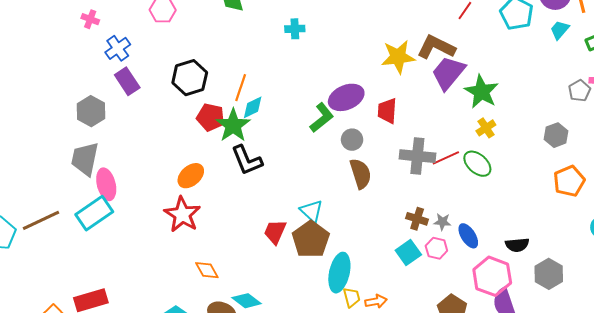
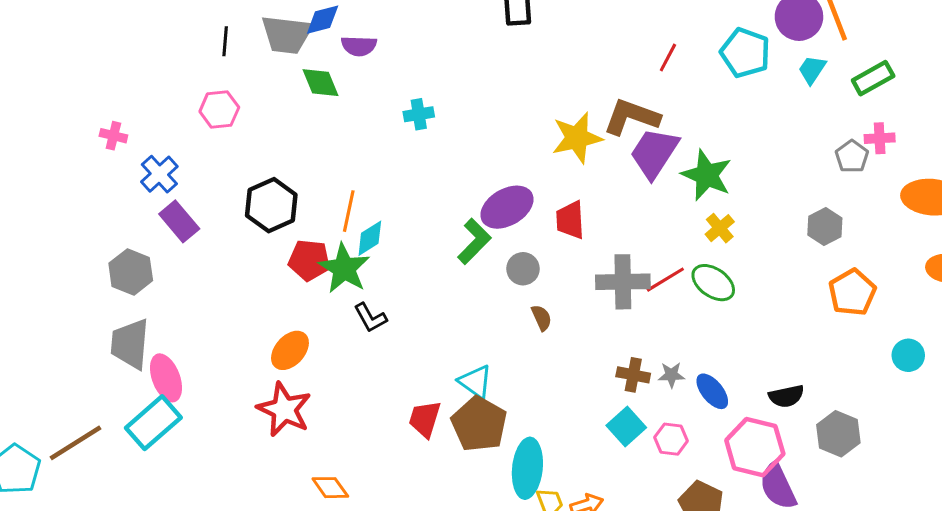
black L-shape: (247, 160) -> (370, 318), size x0.7
brown semicircle: (361, 174) -> (542, 318), size x0.6
pink hexagon: (436, 248) -> (671, 439), moved

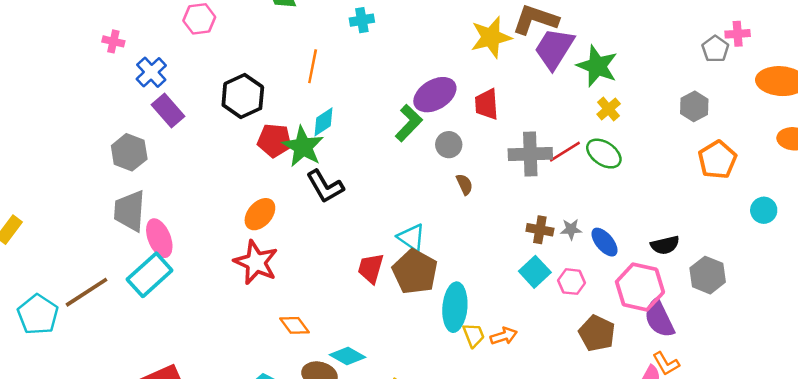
orange line: (349, 211) -> (313, 66), moved
black L-shape: (370, 318) -> (325, 186), size x1.4

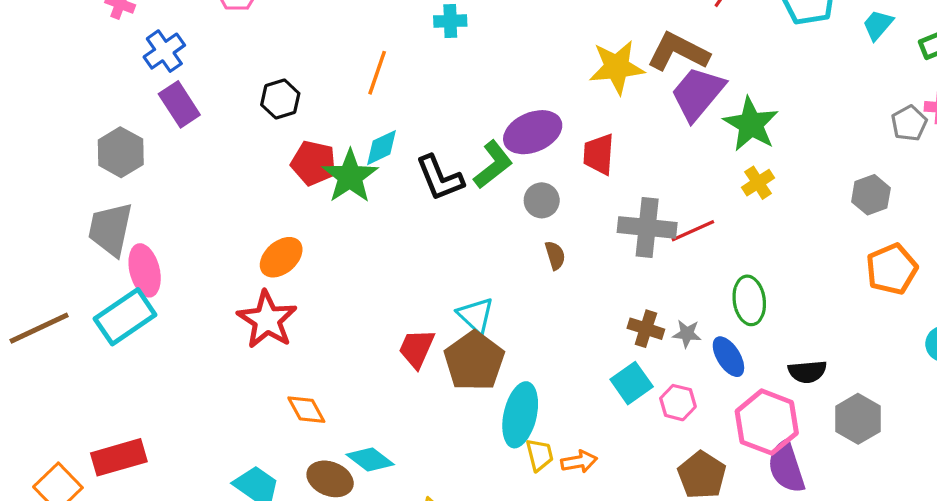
black hexagon: (243, 96) -> (280, 99), size x0.7
green ellipse: (604, 154) -> (749, 300), moved, turned 40
black L-shape: (325, 186) -> (440, 178), moved

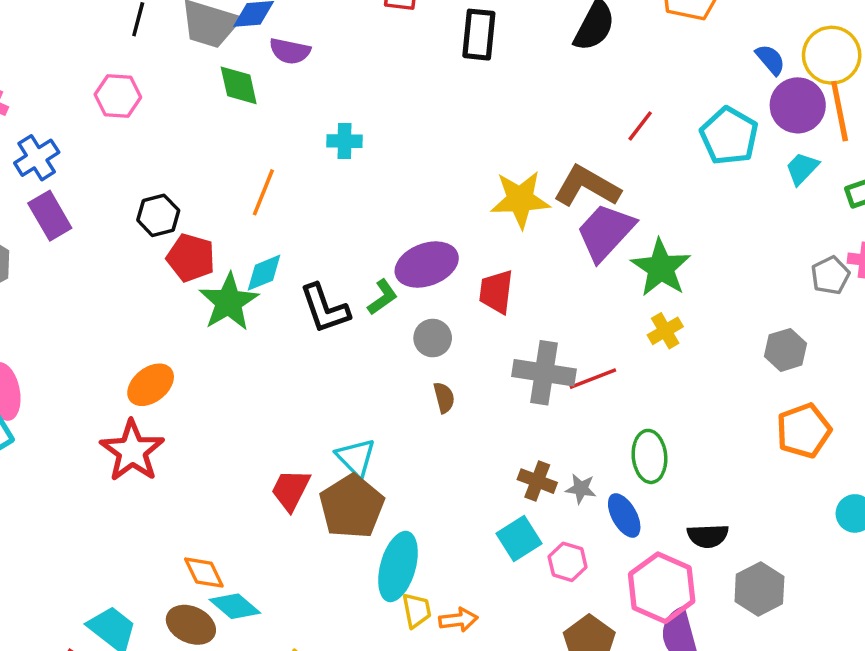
red pentagon: (314, 163) -> (191, 258), moved
green L-shape: (493, 165) -> (383, 297), size x0.7
orange diamond: (306, 410) -> (204, 573), moved

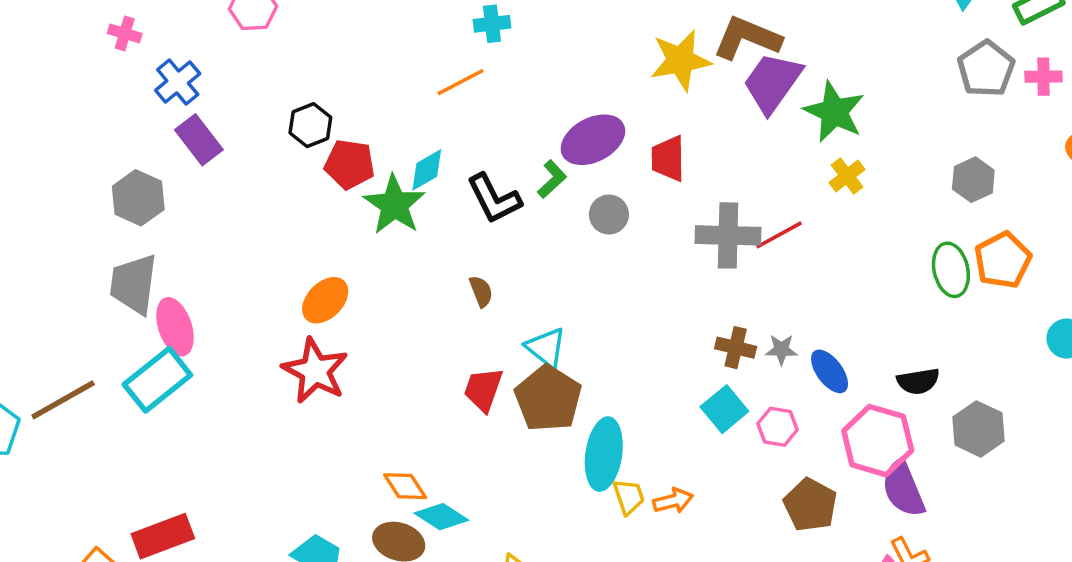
orange line: (263, 192) -> (460, 82), moved, turned 48
gray pentagon: (830, 275) -> (986, 69), moved, size x1.4
brown semicircle: (444, 398) -> (481, 291), moved
green ellipse: (649, 456) -> (951, 270), moved

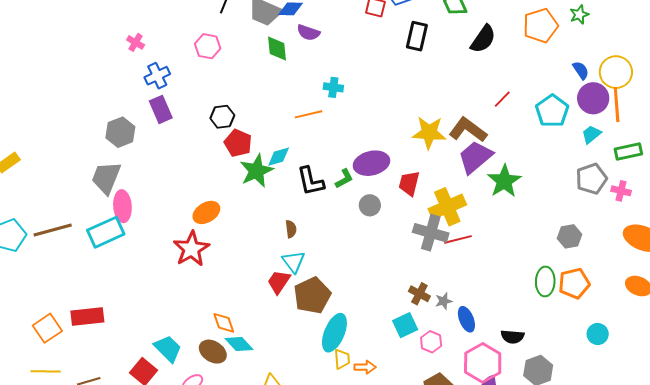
yellow cross: (847, 176) -> (447, 207), moved, size x1.8
cyan triangle: (546, 348) -> (294, 262), moved
gray star: (781, 350) -> (444, 301), turned -30

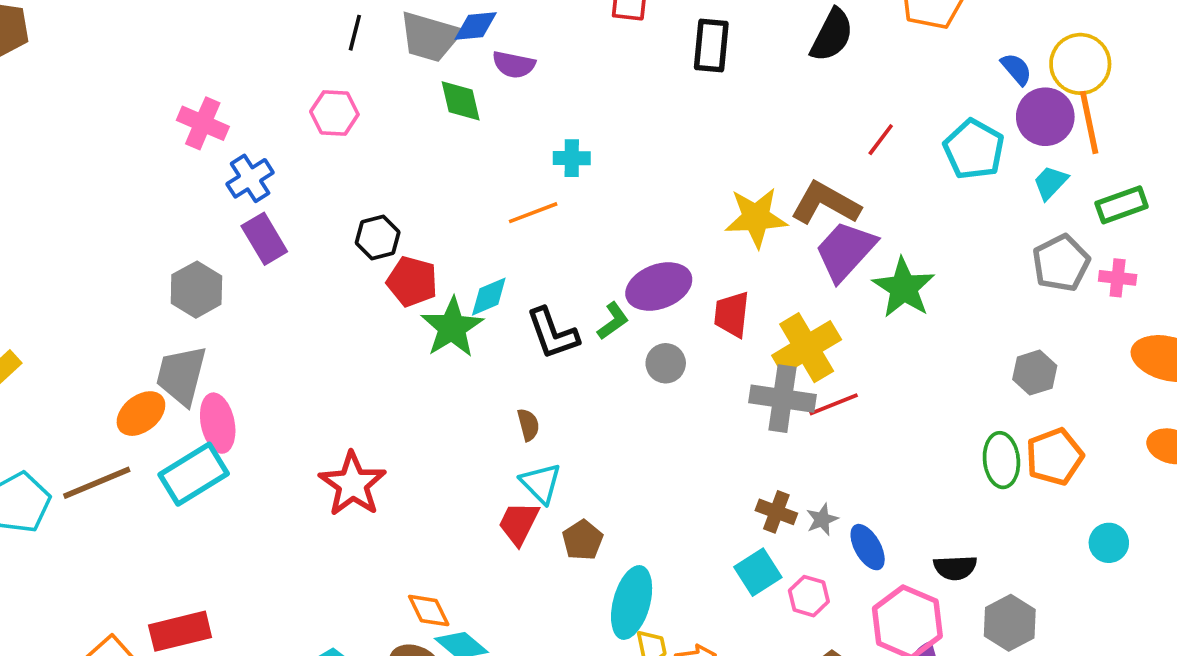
pink cross: (136, 42) -> (203, 123), size x1.5
orange ellipse: (206, 212) -> (141, 414), moved
brown pentagon: (312, 295) -> (583, 540), size x0.6

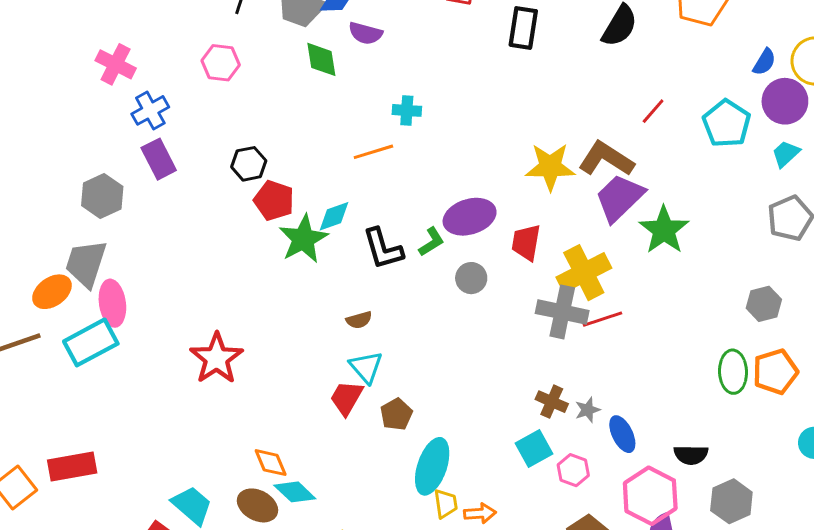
blue semicircle: (1016, 69) -> (764, 62), turned 68
brown semicircle: (528, 425) -> (359, 320), turned 85

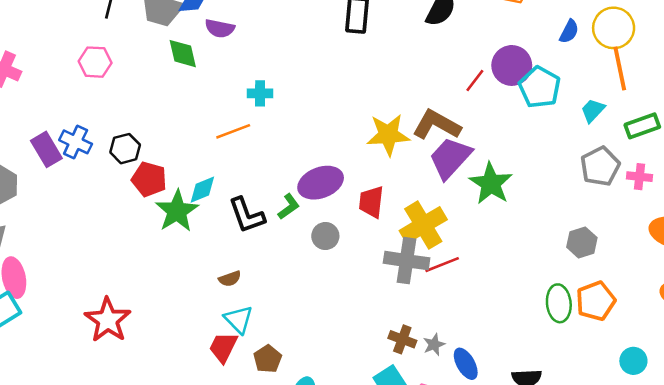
purple circle: (785, 101) -> (512, 65), moved
blue cross: (150, 110) -> (76, 142), moved, turned -32

